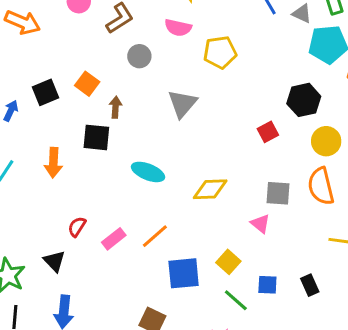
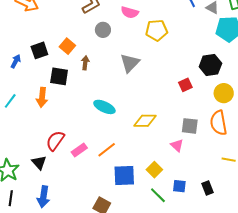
black square: (96, 137) -> (59, 76), moved
red semicircle: (77, 227) -> (55, 141), size x1.5

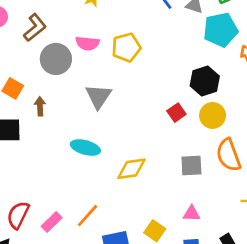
pink semicircle: (130, 12) -> (87, 43), moved
gray circle: (103, 30) -> (56, 59), size x1.5
yellow circle: (224, 93) -> (213, 115), moved
cyan ellipse: (104, 107) -> (85, 147), moved
pink triangle: (177, 145) -> (192, 214), moved, turned -32

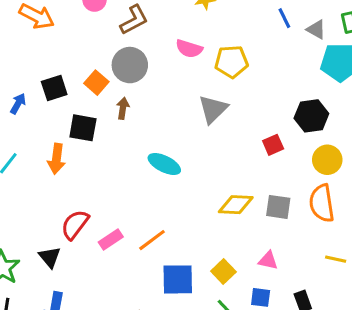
gray circle: (56, 59) -> (130, 65), moved
gray triangle: (98, 96) -> (213, 109), moved
yellow circle: (213, 115) -> (327, 160), moved
yellow diamond: (131, 169) -> (236, 205), moved

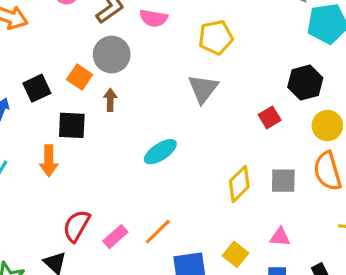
pink semicircle: (189, 49) -> (154, 18), moved
cyan ellipse: (164, 164) -> (160, 152), turned -52
yellow diamond: (236, 205) -> (239, 184), turned -40

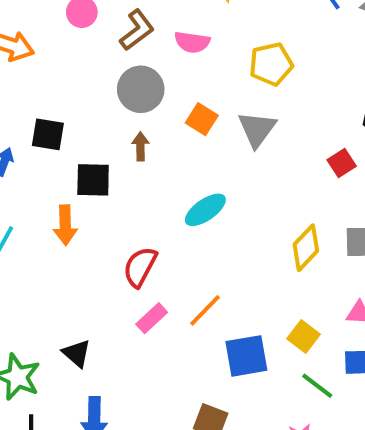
orange square: (80, 77) -> (202, 119), moved
black square: (37, 88) -> (48, 134), turned 36
red semicircle: (76, 226) -> (140, 267), moved

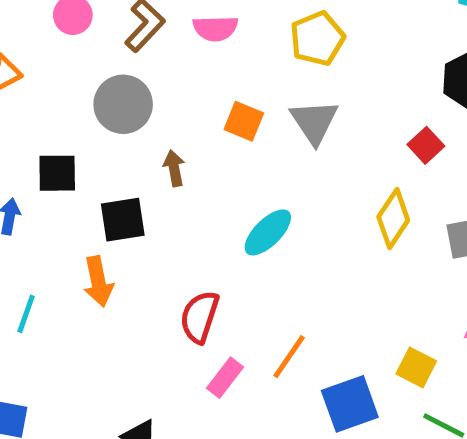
gray circle: (141, 89) -> (123, 104), moved
yellow diamond: (306, 248) -> (393, 219), moved

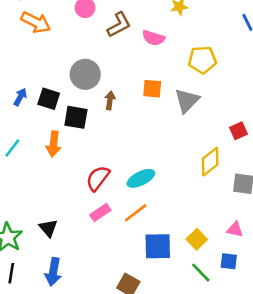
gray circle: (123, 104) -> (85, 74), moved
orange square: (244, 121) -> (152, 89), turned -36
black square: (57, 173) -> (49, 99), moved
cyan ellipse: (268, 232) -> (141, 178), moved

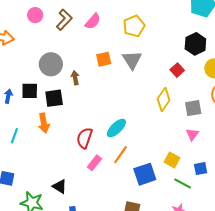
pink semicircle: (154, 38) -> (93, 21), turned -48
pink triangle: (235, 229) -> (192, 134), moved, turned -48

